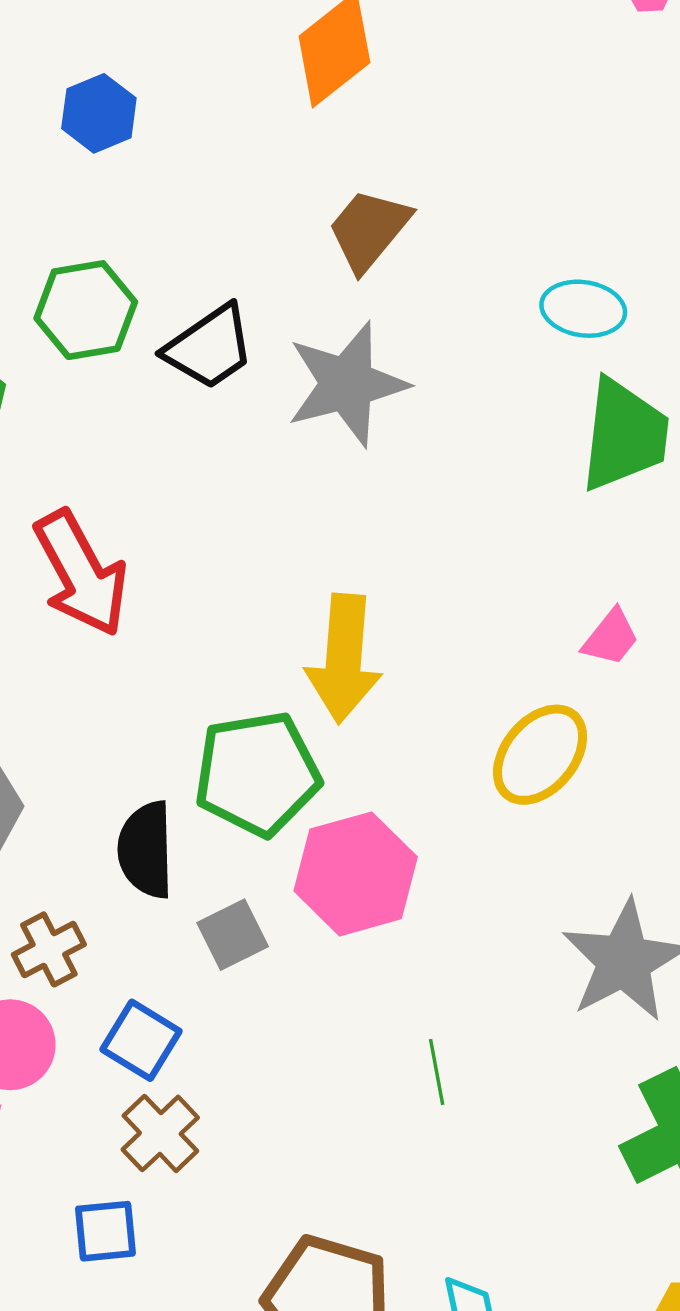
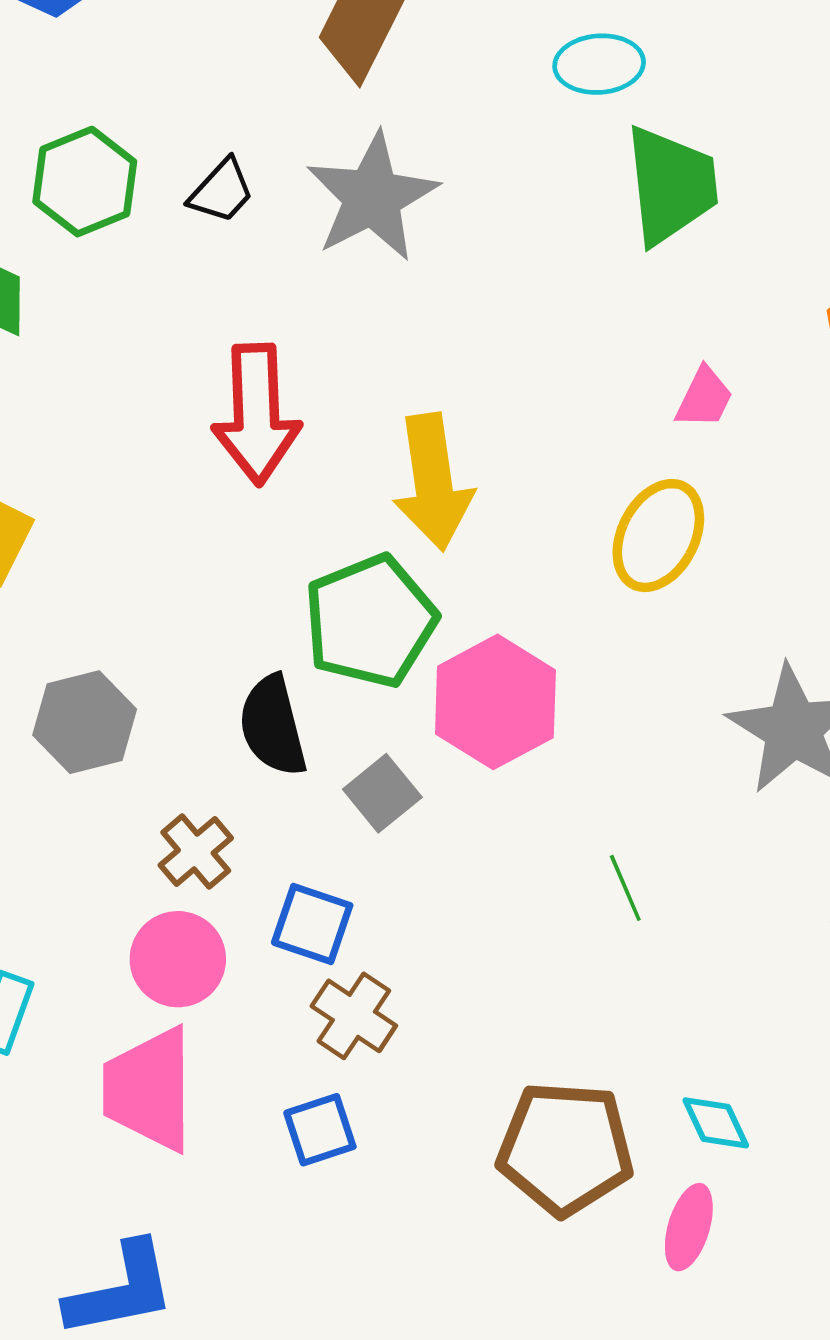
black trapezoid: (210, 347) -> (221, 191), size x0.7
red arrow: (81, 573) -> (256, 414), moved, turned 39

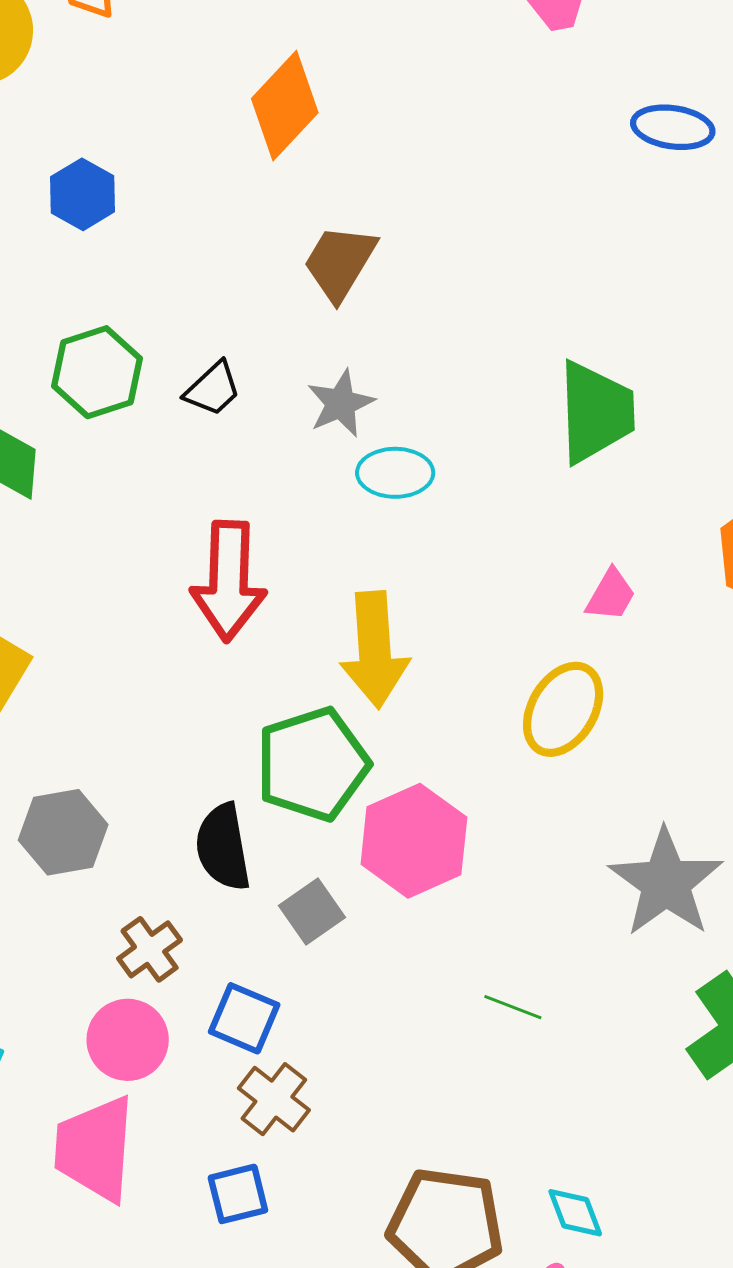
cyan ellipse: (599, 64) -> (395, 473), moved
gray star: (372, 197) -> (341, 403), size x0.6
green line: (625, 888) -> (513, 1007), turned -50

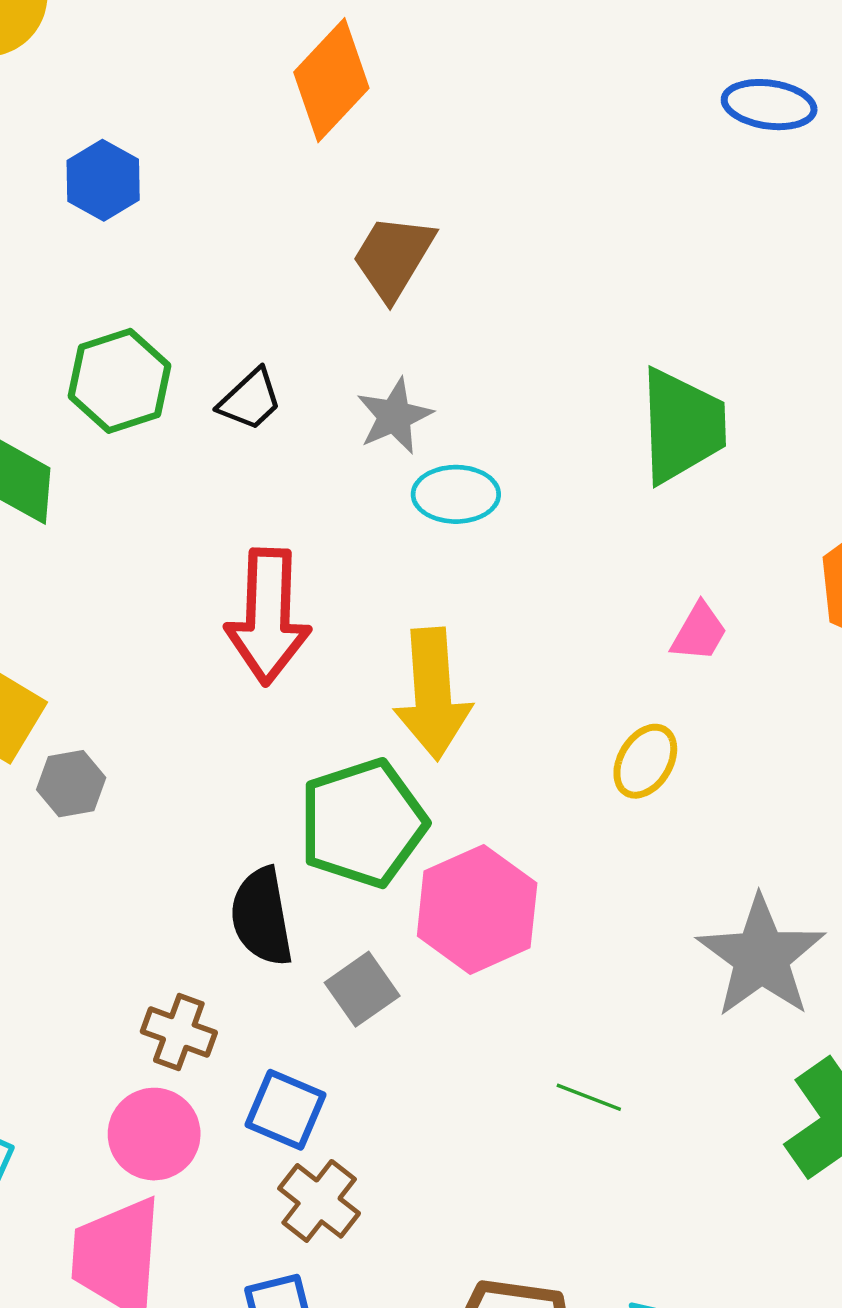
yellow ellipse: (563, 709) -> (645, 761), size x0.7
gray hexagon: (63, 832) -> (71, 784), moved, size x0.7
brown cross: (150, 949) -> (179, 1032), turned -34

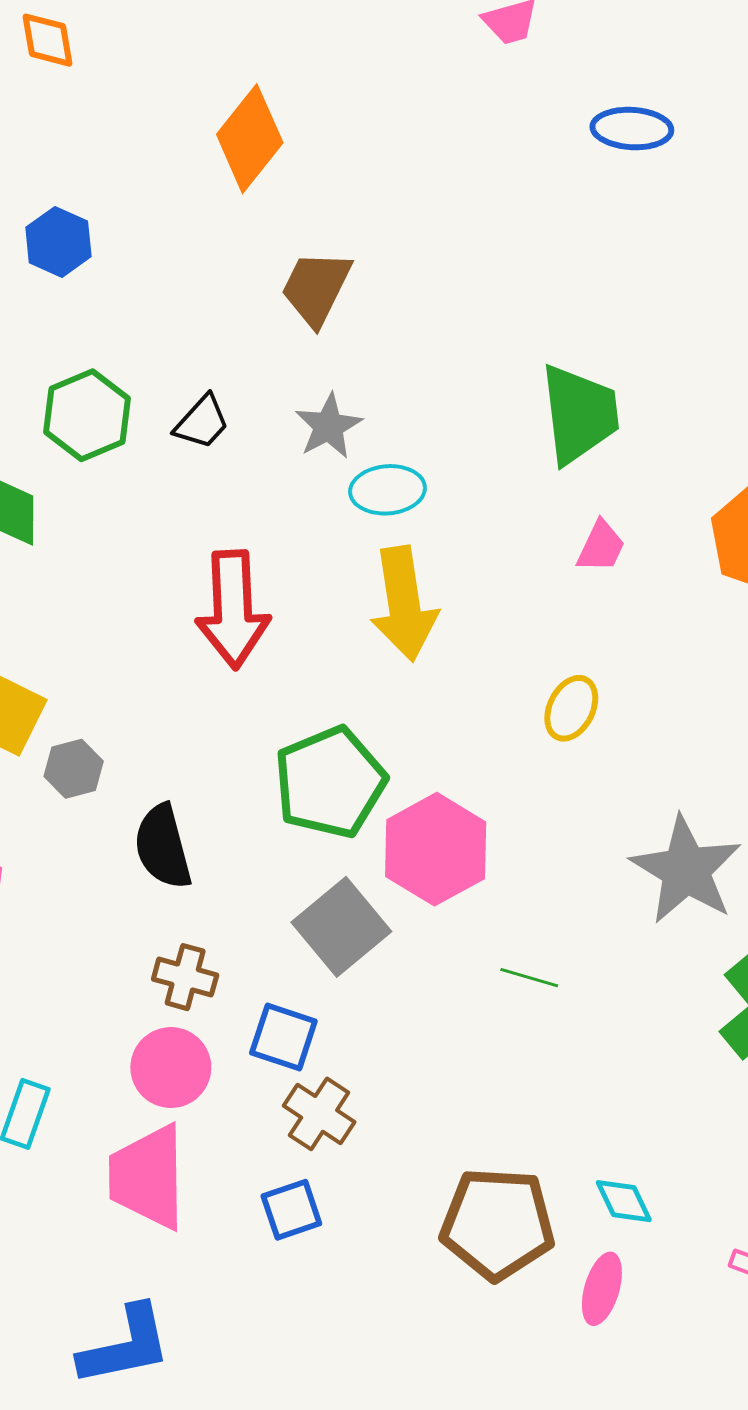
pink trapezoid: (699, 632) -> (601, 547), moved
yellow arrow: (433, 694) -> (404, 604), moved
black semicircle: (262, 917) -> (163, 847), moved
gray square: (362, 989) -> (341, 927), size x1.5
green line: (589, 1097) -> (529, 978), moved

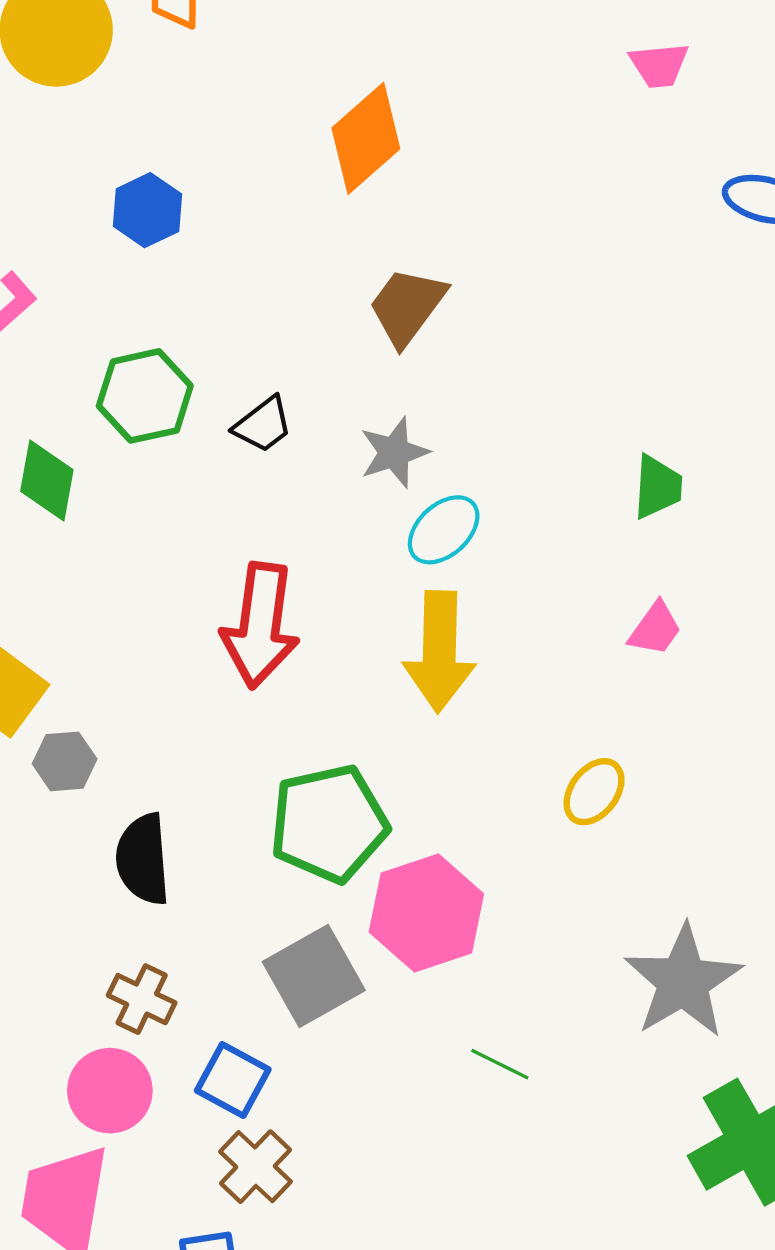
green trapezoid: (579, 414) -> (658, 487), size x0.6
cyan ellipse: (387, 490) -> (444, 530), turned -48

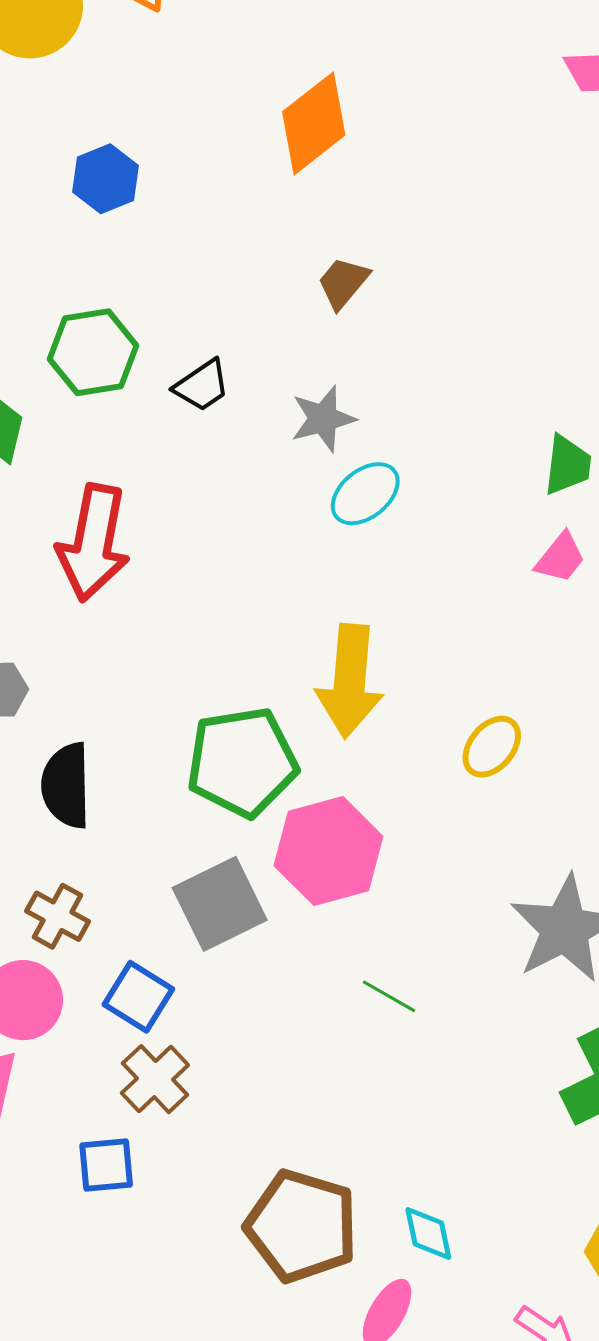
brown trapezoid: (407, 306) -> (343, 283), size x0.7
red arrow: (260, 625) -> (93, 543), moved
pink trapezoid: (655, 629) -> (560, 558), moved
yellow arrow: (439, 651) -> (350, 681), moved

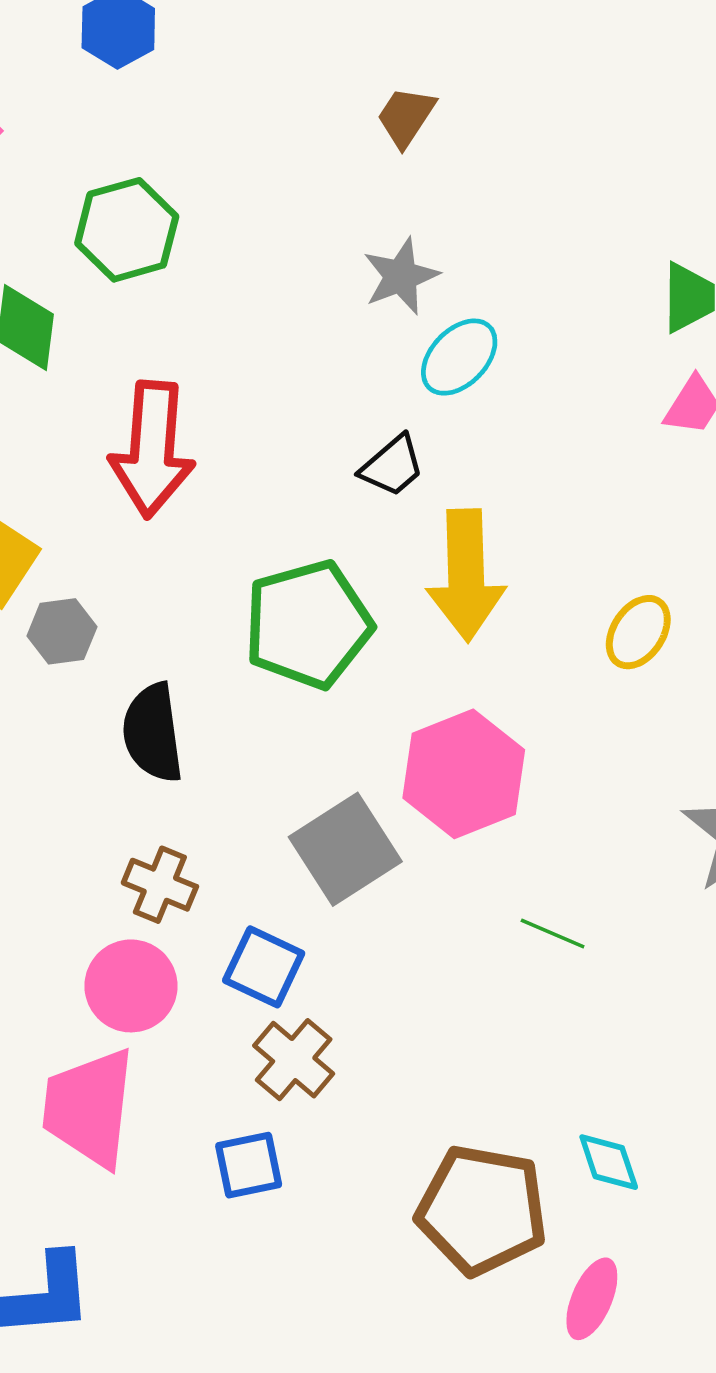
black trapezoid: (202, 386) -> (392, 466), moved
green pentagon: (242, 762) -> (308, 624), moved
cyan diamond: (428, 1233) -> (609, 1162), moved

